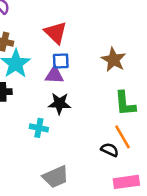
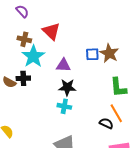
red triangle: (56, 33) -> (51, 31), moved
blue square: (61, 61) -> (92, 54), moved
cyan cross: (39, 128) -> (64, 106), moved

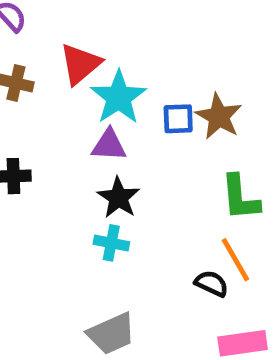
red triangle: (51, 31) -> (80, 64), turned 36
cyan star: (33, 56) -> (118, 97), moved
black star: (67, 87) -> (118, 198), turned 30

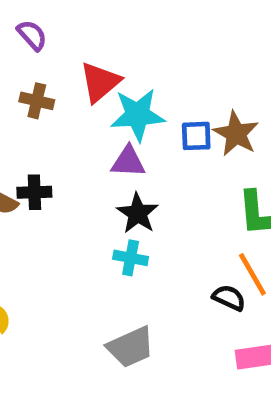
cyan star: (118, 97) -> (138, 115), turned 30

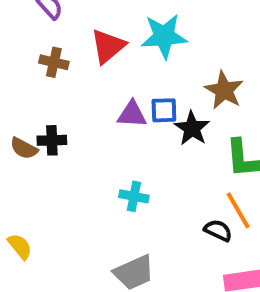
cyan star: (138, 115) -> (164, 36), moved
blue square: (196, 136) -> (164, 110), moved
black star: (138, 213) -> (192, 128), moved

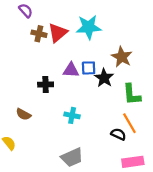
brown cross: (54, 62) -> (39, 34), moved
black cross: (52, 140) -> (46, 85), moved
brown semicircle: (24, 148) -> (23, 114), moved

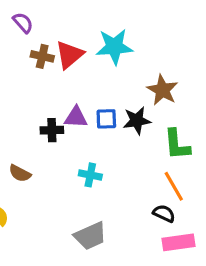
blue square: (89, 68) -> (106, 119), moved
purple triangle: (71, 70) -> (76, 117), moved
black star: (104, 78) -> (137, 120), turned 30
black semicircle: (118, 134) -> (164, 213), moved

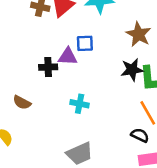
blue square: (106, 119) -> (85, 43), moved
black star: (137, 120) -> (132, 70), moved

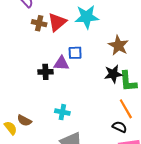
brown semicircle: (22, 102) -> (24, 120), moved
cyan cross: (80, 104) -> (62, 112), moved

